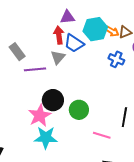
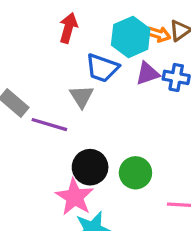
purple triangle: (67, 17) -> (148, 74), moved
red arrow: (59, 35) -> (68, 28), moved, turned 36
purple line: (35, 69) -> (49, 125), turned 35

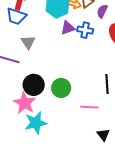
blue trapezoid: (102, 68) -> (16, 16), moved

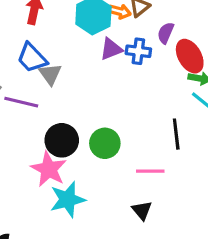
purple semicircle: (102, 11) -> (166, 33), moved
blue trapezoid: (16, 16) -> (32, 58), moved, turned 30
black triangle: (103, 135) -> (142, 210), moved

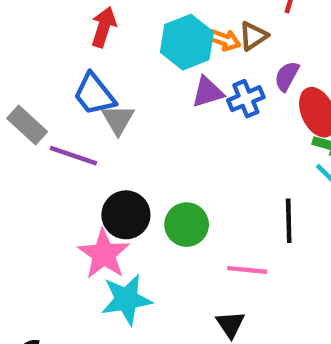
blue cross: (138, 51) -> (246, 99), turned -35

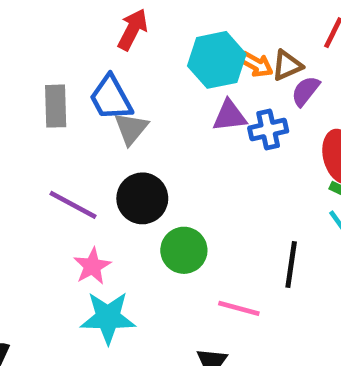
purple semicircle: (287, 76) -> (306, 91), moved
gray rectangle: (27, 125) -> (56, 106), moved, turned 36
purple line: (73, 156) -> (73, 205), moved
black circle: (126, 215) -> (142, 198), moved
pink star: (104, 254) -> (92, 266), size x0.7

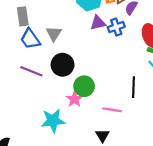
blue trapezoid: (111, 98) -> (30, 39), moved
gray rectangle: (56, 106) -> (23, 16), moved
pink star: (92, 266) -> (74, 99), moved

